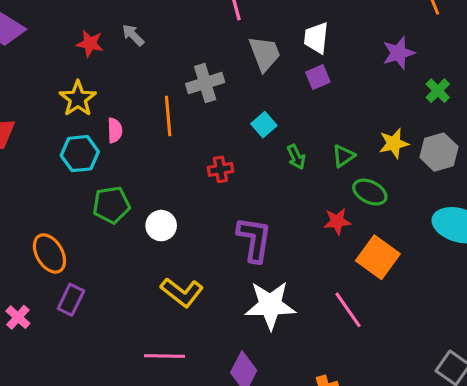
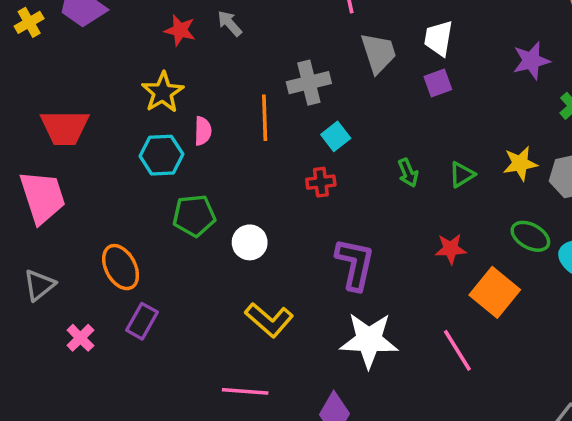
cyan square: (264, 125) -> (336, 136), moved
green ellipse: (370, 192) -> (530, 236), moved

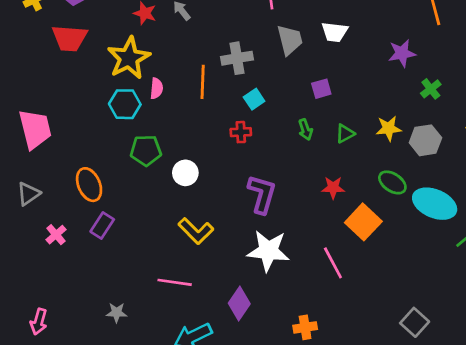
white trapezoid: (438, 38) -> (335, 32), turned -96
purple square: (438, 83) -> (321, 89), moved
yellow star: (163, 92) -> (129, 58), size x1.4
red trapezoid: (65, 128) -> (70, 38), moved

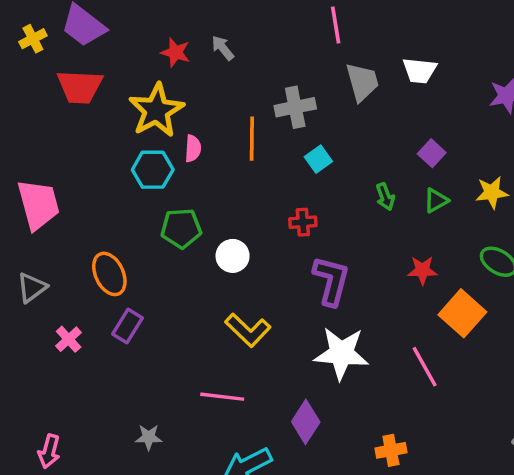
purple square: (321, 89) -> (432, 153), moved, turned -30
red cross: (241, 132) -> (303, 222), moved

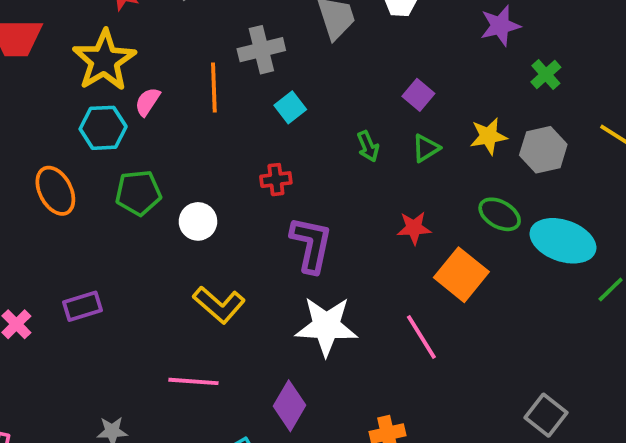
pink semicircle: (193, 148) -> (147, 102), turned -148
orange ellipse: (109, 274) -> (55, 191), moved
purple rectangle: (127, 326) -> (83, 306), turned 44

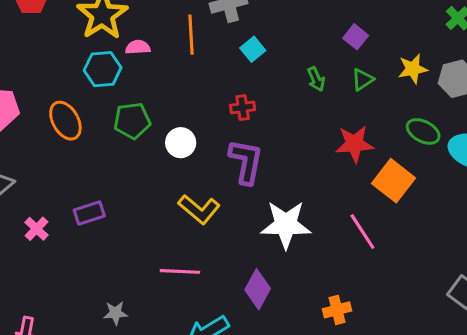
pink semicircle: (147, 102) -> (138, 47), turned 55
red star: (414, 228) -> (354, 144), size x1.4
purple L-shape: (311, 244) -> (246, 162), moved

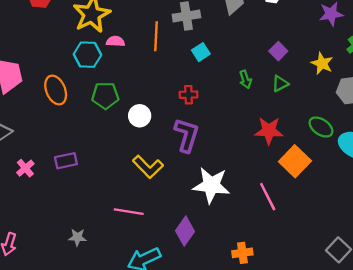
yellow star: (413, 69) -> (322, 63), moved, turned 30

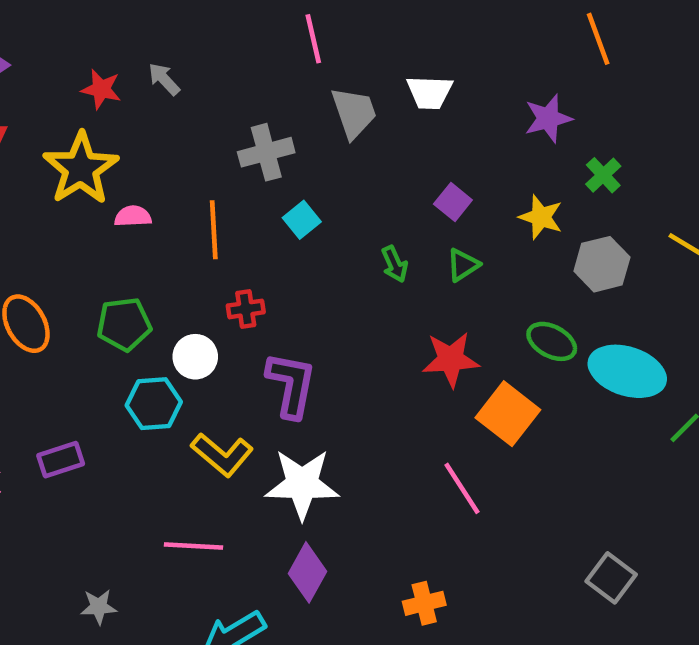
orange line: (156, 36) -> (214, 230), moved
cyan hexagon: (87, 55) -> (154, 404), moved
red cross: (189, 95) -> (246, 309), moved
white star: (211, 185) -> (302, 484), moved

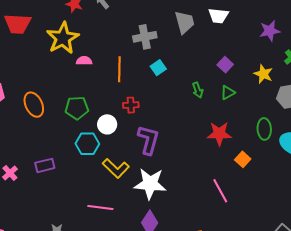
green ellipse: (552, 341) -> (264, 129), turned 55
orange square: (508, 414) -> (243, 159), size x0.6

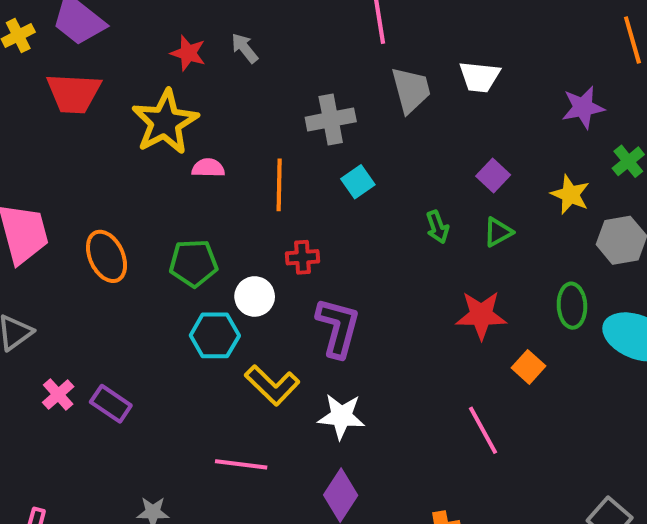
purple rectangle: (45, 165) -> (111, 404), moved, turned 48
white star: (150, 184) -> (341, 416), size x0.7

